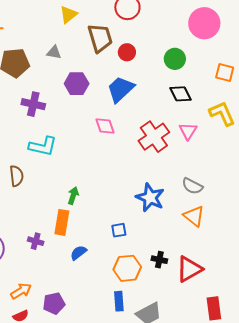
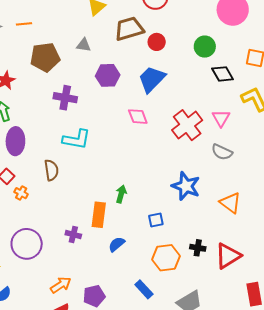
brown trapezoid: (100, 38) -> (129, 29), turned -88
black diamond: (180, 94) -> (223, 74), moved
gray semicircle: (192, 186) -> (222, 152), moved
green arrow: (73, 196) -> (121, 194), moved
blue rectangle: (119, 301) -> (144, 289), moved, turned -36

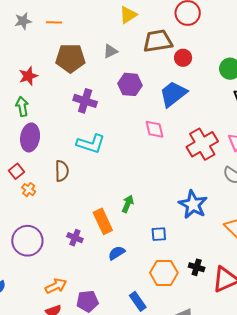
gray triangle: (84, 45) -> (110, 51), turned -42
orange rectangle: (99, 215) -> (103, 221), turned -40

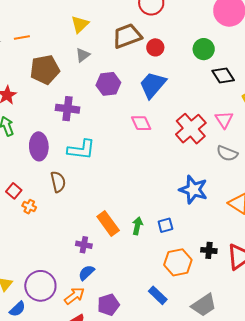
yellow triangle: (128, 15) -> (80, 24), moved
purple ellipse: (30, 137) -> (39, 146), moved
green arrow: (128, 204) -> (137, 226), moved
purple circle: (27, 241) -> (40, 286), moved
blue semicircle: (117, 253) -> (86, 273), moved

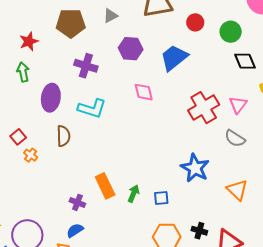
red circle: (155, 47) -> (195, 22), moved
pink diamond: (141, 123) -> (144, 92), moved

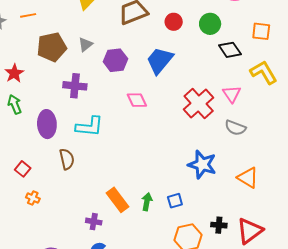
gray triangle: (111, 16) -> (86, 44), moved
orange cross: (31, 155) -> (33, 198), moved

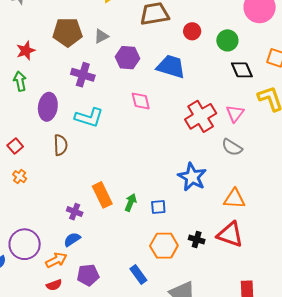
blue trapezoid: (160, 60) -> (171, 67), turned 56
orange triangle: (248, 178) -> (234, 199), turned -40
red triangle: (250, 231) -> (230, 234), moved, turned 44

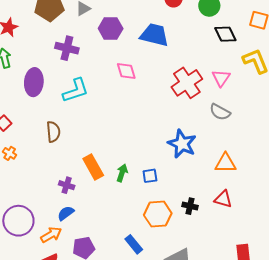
cyan L-shape: (89, 117) -> (76, 90), turned -32
brown semicircle: (60, 145) -> (53, 132), moved
red triangle: (230, 234) -> (223, 199), size x0.7

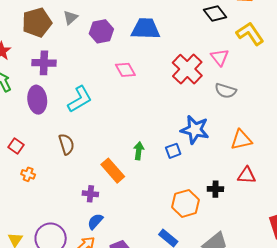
purple cross: (67, 48) -> (44, 63), moved
green arrow: (122, 173) -> (139, 151), moved
blue square: (150, 176) -> (173, 151), moved

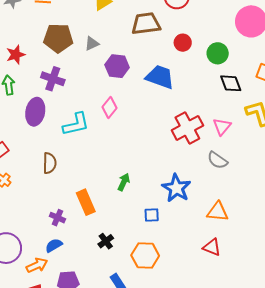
pink diamond: (125, 70) -> (109, 107), moved, turned 50
green arrow: (139, 151) -> (124, 182), moved
blue square: (173, 151) -> (152, 215), moved
black cross: (215, 189) -> (106, 241), moved, turned 35

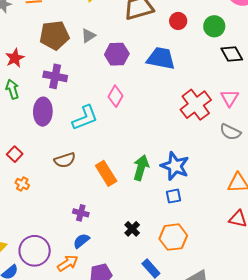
brown semicircle: (50, 163) -> (65, 160), turned 80
green arrow: (124, 182) -> (141, 168), size x1.4
blue star: (176, 188) -> (175, 166), moved
orange rectangle: (86, 202) -> (106, 173), moved

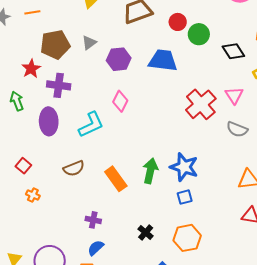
green circle: (214, 26) -> (199, 34), moved
red star: (15, 58) -> (31, 69), moved

